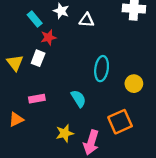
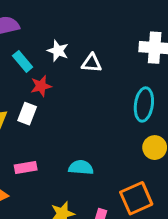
cyan ellipse: (102, 69) -> (144, 104), moved
cyan semicircle: (78, 99) -> (81, 167), turned -54

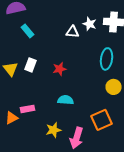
white star: (58, 51) -> (90, 24), moved
red star: (41, 86) -> (60, 69), moved
pink rectangle: (26, 167) -> (28, 109), moved

